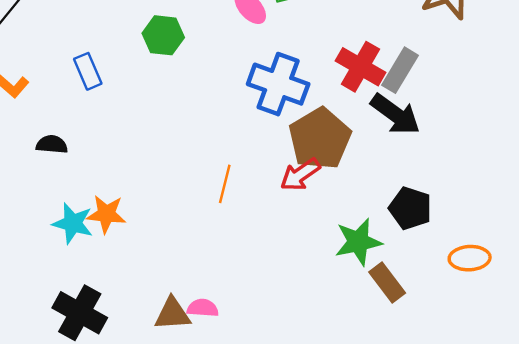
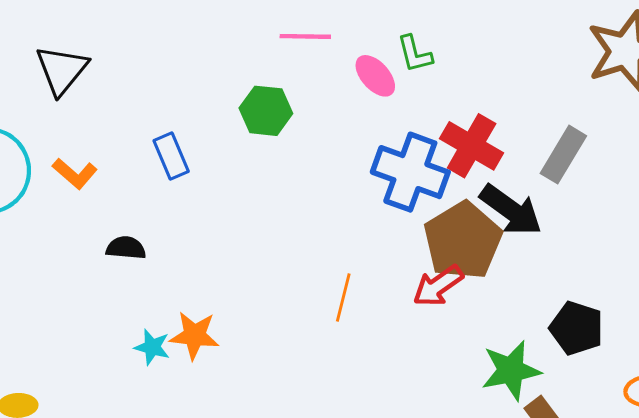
red cross: (361, 67) -> (472, 146), moved
black arrow: (395, 114) -> (511, 210), moved
cyan star: (73, 223) -> (152, 347), size x0.7

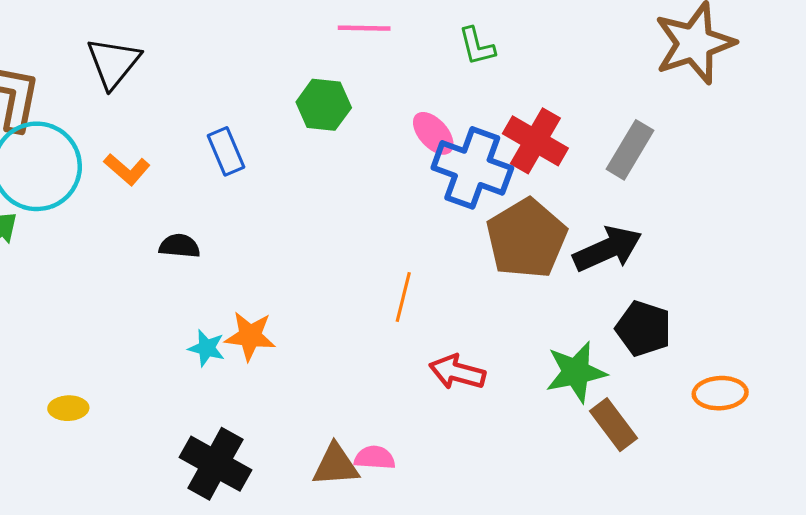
pink ellipse: (375, 76) -> (433, 133), moved
black arrow: (511, 210) -> (607, 249), moved, turned -60
red arrow: (438, 286) -> (457, 372), moved, turned 50

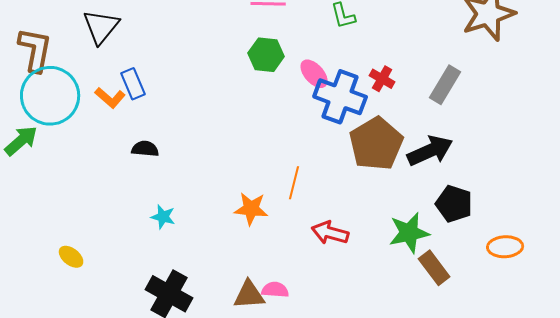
green hexagon: (324, 105) -> (266, 55), moved
red cross: (535, 141) -> (382, 79), size x0.6
blue rectangle: (226, 151) -> (133, 84), moved
orange star: (250, 336) -> (251, 209), moved
yellow ellipse: (68, 408) -> (71, 257), turned 40

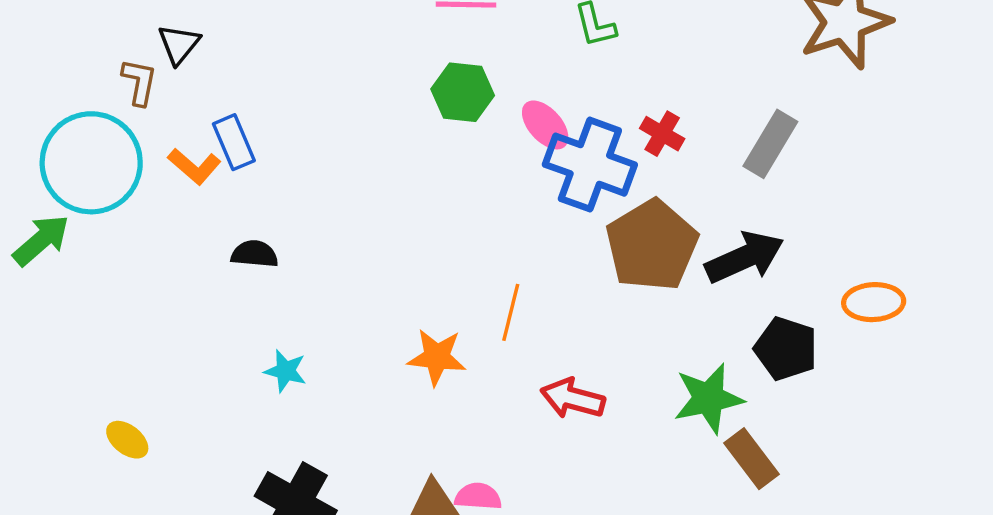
black triangle: (101, 27) -> (179, 44), size x0.7
brown L-shape: (35, 50) -> (139, 82), moved, size x0.6
orange ellipse: (505, 247) -> (874, 302), moved

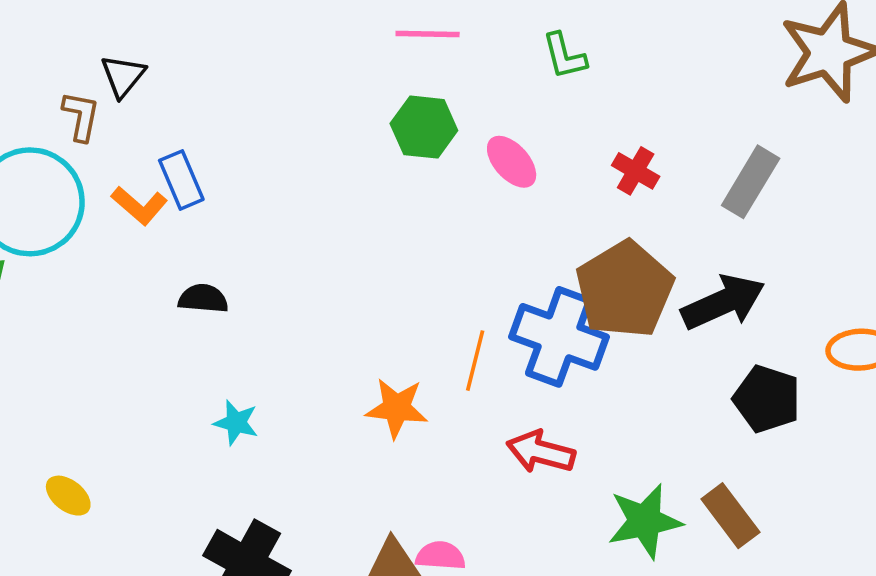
blue cross: (590, 165) -> (559, 337), moved
green star: (709, 398) -> (645, 521), moved

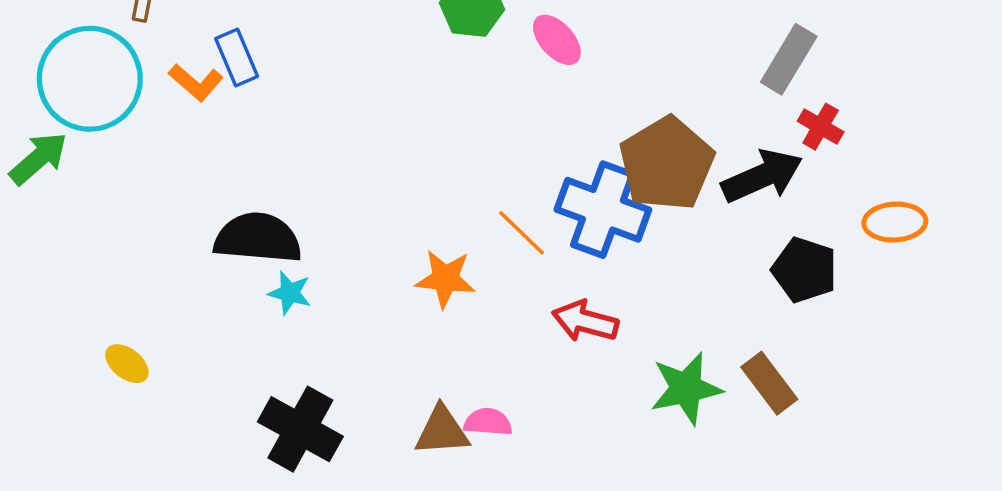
red cross: (636, 171) -> (821, 127), moved
black semicircle: (203, 299) -> (258, 238), moved, size x1.8
orange line: (475, 361) -> (522, 233), turned -60

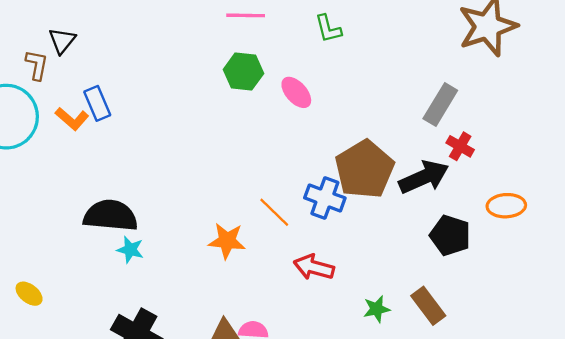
blue cross: (603, 210) -> (325, 198), size x0.7
green star: (686, 388) -> (377, 309), size x0.6

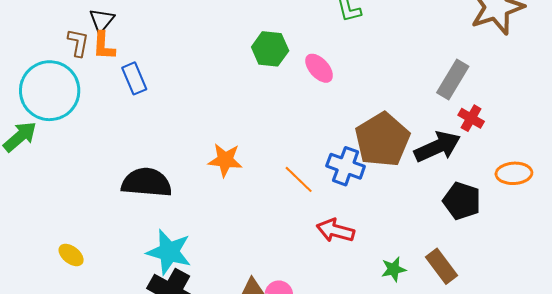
orange L-shape: (72, 119) -> (104, 46), moved, turned 52
orange star: (227, 241) -> (225, 160), moved
cyan star: (130, 250) -> (169, 252), moved, size x1.8

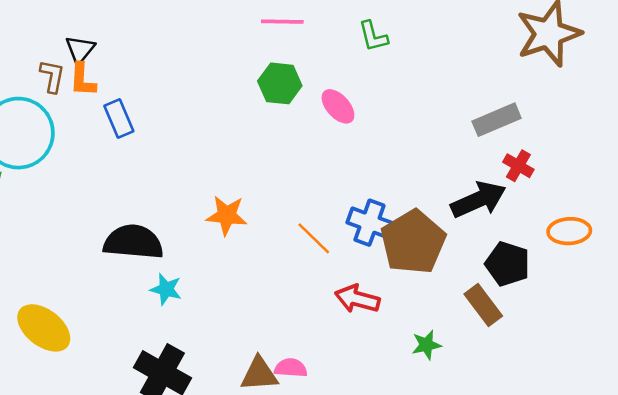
gray rectangle: (453, 79) -> (497, 120), turned 36
brown pentagon: (382, 140) -> (413, 242), moved
cyan star: (169, 252) -> (166, 289), moved, size x0.6
yellow ellipse: (71, 255) -> (44, 328), size x1.8
brown rectangle: (441, 266) -> (483, 305), moved

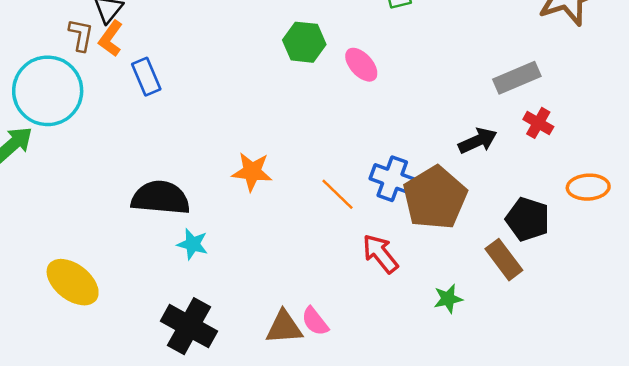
orange L-shape: (83, 80) -> (111, 39), turned 33
black arrow: (478, 200) -> (478, 141), moved, size x0.7
red arrow: (357, 299) -> (380, 254), turned 36
pink semicircle: (291, 368) -> (315, 321), turned -132

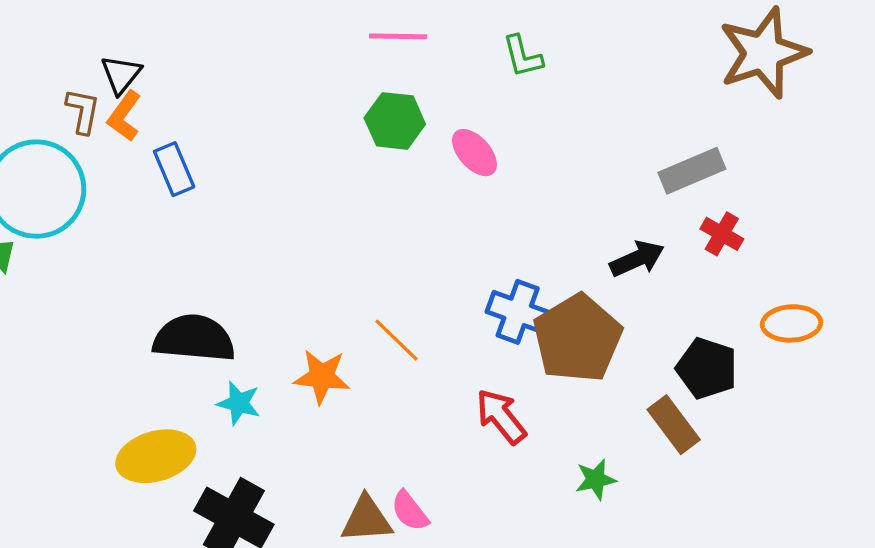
orange star: (252, 172) -> (322, 377), moved
orange line: (338, 194) -> (396, 340), moved
yellow ellipse: (73, 282) -> (156, 456), moved, turned -54

